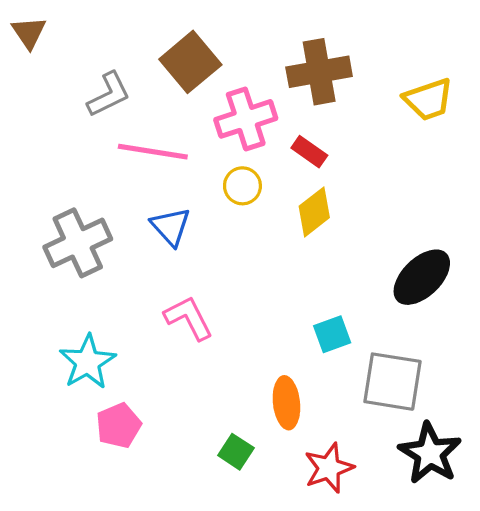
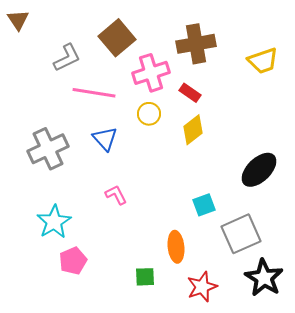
pink L-shape: (189, 318) -> (116, 195), size x0.7
gray square: (392, 382) -> (241, 234), turned -33
green square: (236, 452) -> (145, 277), turned -35

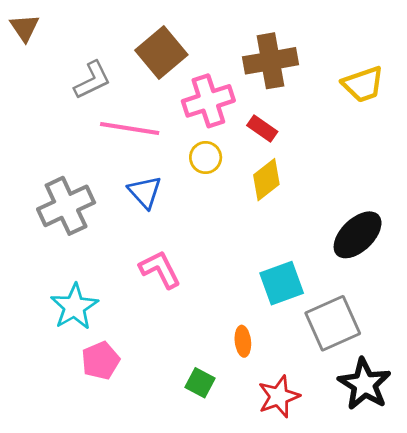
pink L-shape: (116, 195) -> (160, 269), size x1.4
cyan square: (204, 205) -> (282, 283), size x1.4
orange ellipse: (176, 247) -> (243, 341), size x0.7
green square: (145, 277) -> (200, 383), turned 30

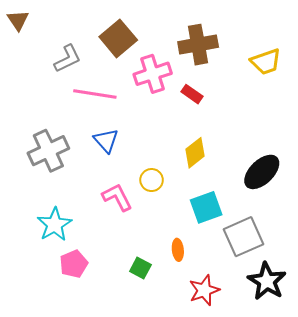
yellow circle: (206, 157) -> (152, 180), moved
yellow diamond: (266, 180) -> (195, 153), moved
green square: (200, 383) -> (140, 268), moved

